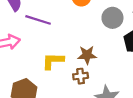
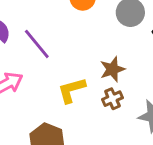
purple line: (38, 20) -> (37, 44), turned 50

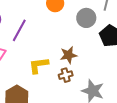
purple line: (37, 44) -> (19, 30), turned 60

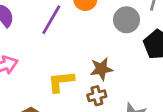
purple line: (19, 30) -> (51, 20), moved

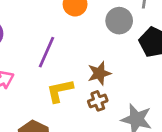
purple line: (51, 20) -> (47, 52), moved

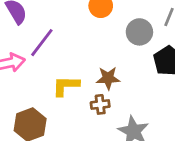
purple line: (47, 52) -> (42, 43), moved

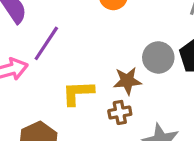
gray circle: (139, 32) -> (158, 57), moved

